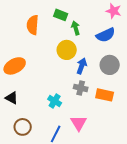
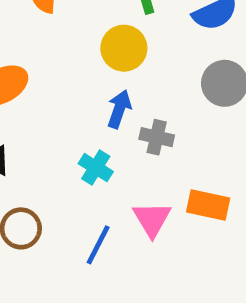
blue arrow: (82, 66) -> (119, 109), moved
orange rectangle: (105, 95) -> (208, 205), moved

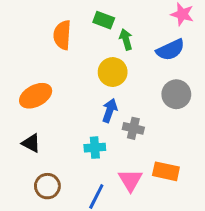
cyan cross: (96, 168) -> (95, 148), turned -36

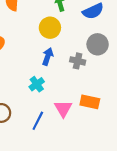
gray cross: (133, 128) -> (78, 61), moved
cyan cross: (95, 148) -> (37, 84), turned -32

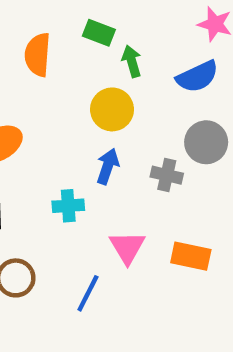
cyan cross: (37, 84) -> (68, 206), moved, turned 32
pink triangle: (63, 109) -> (127, 247), moved

